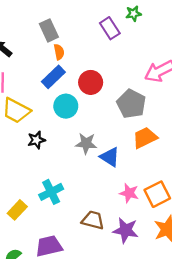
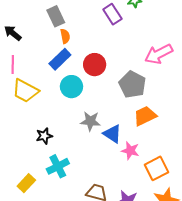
black star: (36, 140) -> (44, 136), moved
pink star: (129, 193) -> (130, 151), moved

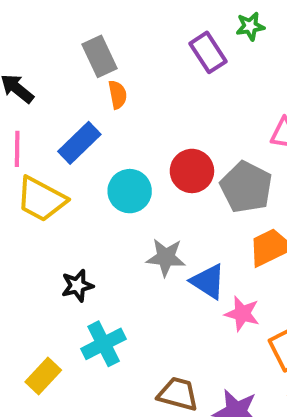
blue rectangle: (60, 59) -> (79, 143), moved
red circle: (95, 65) -> (192, 171), moved

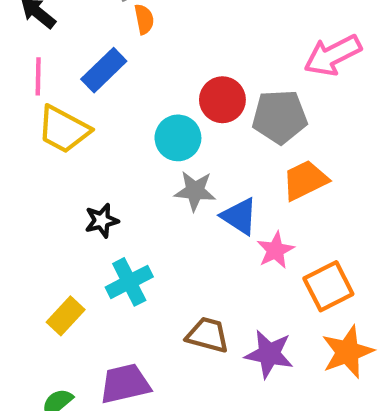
gray pentagon: (246, 187) -> (280, 117), turned -30
cyan circle: (130, 191) -> (178, 138), moved
pink star: (242, 314) -> (275, 250), turned 30

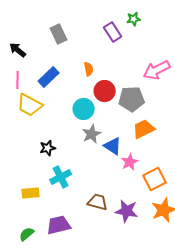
orange semicircle: (144, 19) -> (89, 69), moved
gray star: (195, 191) -> (92, 134), turned -30
yellow rectangle: (66, 316) -> (31, 193), turned 42

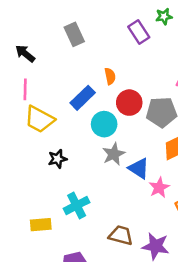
blue rectangle: (49, 77) -> (83, 98), moved
black star: (48, 148) -> (57, 159), moved

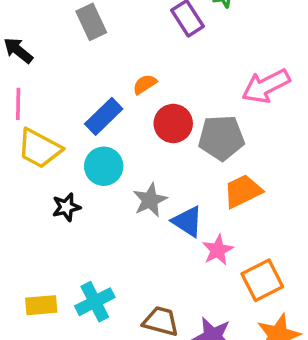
orange semicircle: (110, 76) -> (145, 84), turned -112
cyan circle: (104, 124) -> (104, 166), moved
cyan cross: (77, 205) -> (95, 302), moved

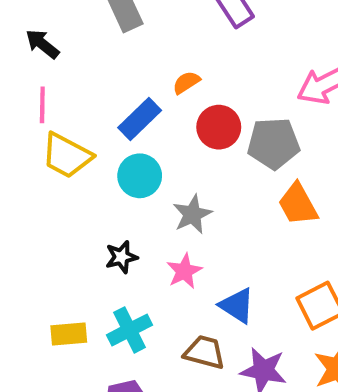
orange trapezoid: (243, 191) -> (298, 204), turned -93
black star: (66, 207) -> (121, 257), moved
blue triangle: (187, 221) -> (237, 306), moved
pink star: (218, 250) -> (184, 271), moved

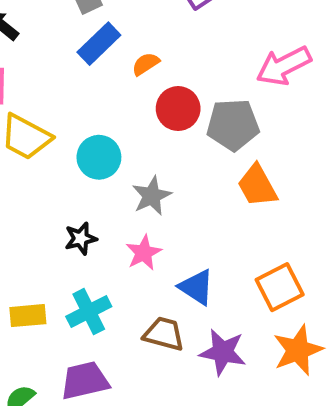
blue rectangle: (140, 119) -> (99, 44), moved

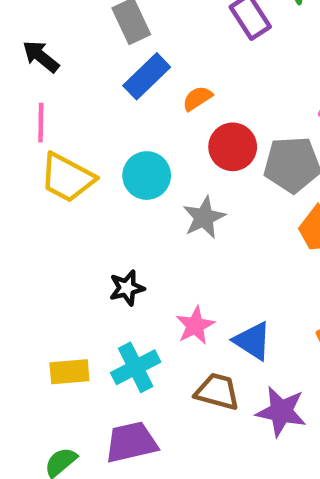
cyan circle: (99, 157) -> (147, 176), moved
gray star: (152, 196) -> (204, 217), moved
pink star: (144, 253) -> (195, 325), moved

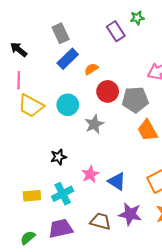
brown trapezoid: (217, 392) -> (100, 221), moved

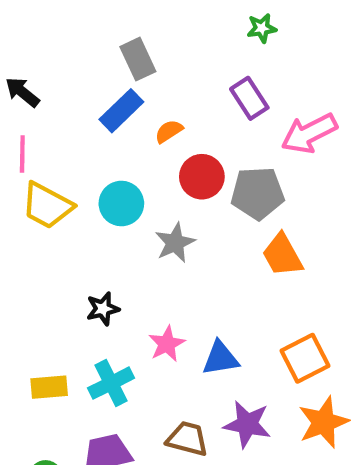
purple rectangle: (116, 31) -> (249, 98), moved
gray rectangle: (61, 33) -> (138, 59), moved
blue triangle: (117, 181) -> (220, 358), turned -42

